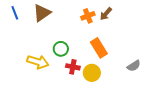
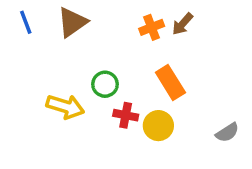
gray semicircle: (134, 66) -> (227, 132), moved

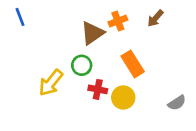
brown triangle: (72, 22) -> (92, 33), moved
brown arrow: (183, 24) -> (155, 18), moved
yellow arrow: (65, 107) -> (51, 83), turned 112

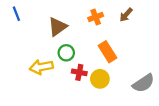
brown triangle: (92, 33) -> (58, 27), moved
yellow arrow: (51, 83) -> (41, 67), turned 40
gray semicircle: (177, 103) -> (143, 83), size x1.5

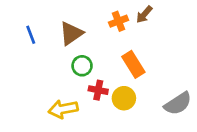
blue line: (16, 14) -> (31, 35), moved
brown arrow: (126, 15) -> (144, 14), moved
yellow arrow: (41, 67) -> (63, 109), moved

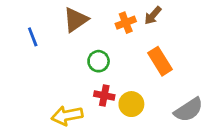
brown triangle: (71, 33) -> (76, 20), moved
orange rectangle: (133, 64) -> (160, 61), moved
green circle: (82, 66) -> (99, 61), moved

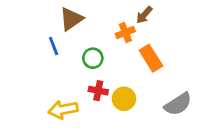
orange cross: (126, 23) -> (125, 32), moved
blue line: (33, 37) -> (54, 46), moved

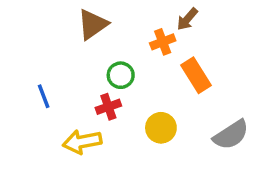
blue line: (54, 46) -> (44, 96), moved
red cross: (98, 91) -> (108, 107), moved, turned -30

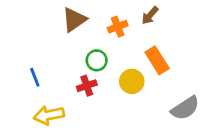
orange cross: (163, 42) -> (118, 27), moved
yellow circle: (161, 128) -> (132, 81), moved
yellow arrow: (82, 142) -> (49, 115), moved

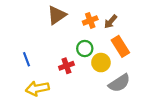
brown arrow: (150, 15) -> (111, 22), moved
green circle: (97, 60) -> (85, 49), moved
gray semicircle: (185, 108) -> (119, 83), moved

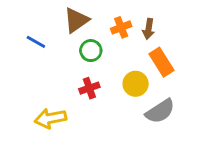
brown arrow: (111, 22) -> (149, 29), turned -32
green circle: (85, 49) -> (91, 51), moved
blue line: (27, 59) -> (36, 42), moved, turned -40

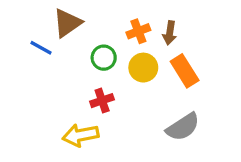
brown triangle: (76, 20) -> (67, 23), moved
yellow circle: (136, 84) -> (143, 68), moved
yellow arrow: (50, 118) -> (81, 135), moved

